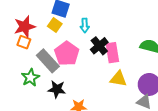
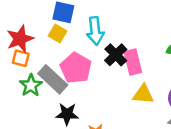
cyan arrow: (85, 25) -> (95, 31), size x1.5
green star: (30, 78) -> (31, 85), moved

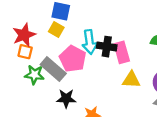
cyan arrow: (95, 31) -> (90, 42), moved
black cross: (116, 55) -> (107, 47), turned -36
green star: (31, 85) -> (34, 75), turned -30

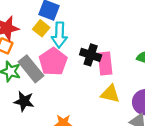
cyan arrow: (90, 42) -> (59, 35), moved
black star: (66, 98) -> (24, 101), moved

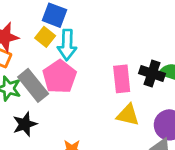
black cross: (91, 55) -> (152, 74), moved
black star: (24, 101) -> (25, 124), turned -30

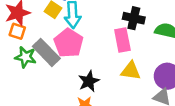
black cross: (152, 74) -> (134, 18), moved
black star: (25, 124) -> (89, 81), moved

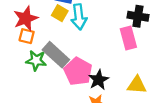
pink pentagon: (69, 43) -> (78, 71), moved
yellow triangle: (131, 71) -> (137, 85), moved

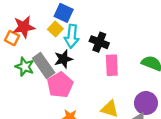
black cross: (138, 16) -> (99, 42), moved
orange square: (27, 36) -> (12, 38), moved
black star: (99, 80) -> (63, 59), moved

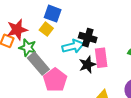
cyan arrow: (72, 36) -> (73, 46), moved, turned -105
black star: (63, 59) -> (87, 65), moved
green star: (25, 67) -> (28, 48), moved

